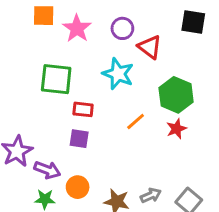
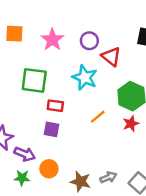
orange square: (44, 16) -> (14, 34), moved

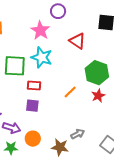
pink star: (52, 40) -> (40, 30), moved
purple circle: (89, 41) -> (58, 11), moved
cyan star: (85, 78) -> (42, 57), moved
gray arrow: (108, 177) -> (78, 134), moved

